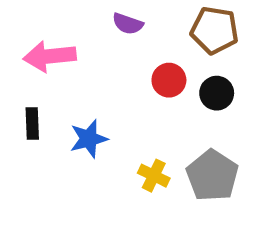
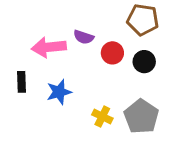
purple semicircle: (128, 24) -> (84, 37), moved
pink arrow: (50, 56) -> (49, 47), moved

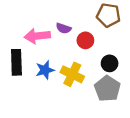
black circle: (144, 62) -> (110, 63), moved
black rectangle: (21, 82) -> (16, 62), size x1.6
yellow cross: (102, 117) -> (72, 74), moved, size x1.5

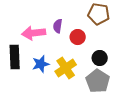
purple semicircle: (64, 28) -> (58, 26), turned 80
yellow cross: (72, 74) -> (66, 68), turned 30

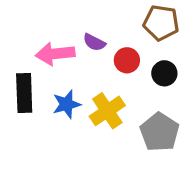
purple semicircle: (58, 26) -> (94, 42), turned -72
black circle: (100, 58) -> (164, 73), moved

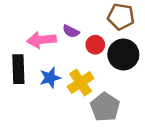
black circle: (164, 73) -> (123, 55), size x1.6
gray pentagon: (160, 132) -> (105, 107), moved

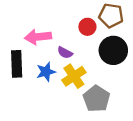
purple semicircle: (71, 31) -> (65, 53), moved
red circle: (95, 45) -> (87, 27), moved

